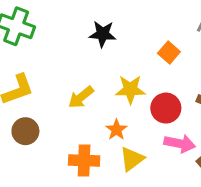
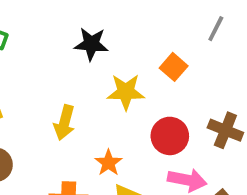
yellow star: (130, 90) -> (126, 92), moved
yellow arrow: (81, 97) -> (64, 123), turned -36

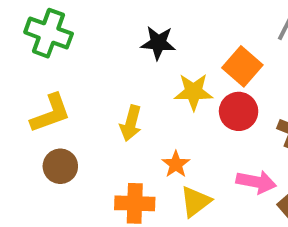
orange square: (174, 67) -> (242, 66), size x1.4
red circle: (170, 136) -> (239, 111), moved

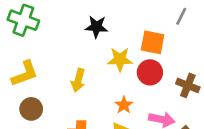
orange square: (242, 66) -> (153, 42), turned -30
orange star: (176, 164) -> (124, 105), moved

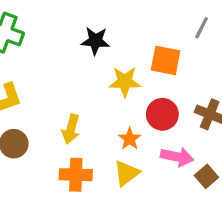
red circle: (150, 72) -> (162, 114), moved
yellow arrow: (78, 80) -> (71, 129), moved

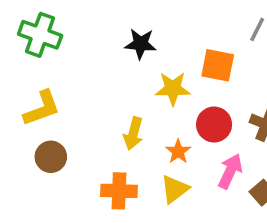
yellow arrow: (71, 129) -> (133, 133), moved
pink arrow: (177, 157) -> (230, 171), turned -76

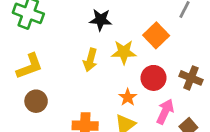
orange square: (218, 65) -> (156, 35), turned 35
yellow arrow: (133, 133) -> (90, 60), moved

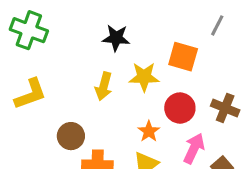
orange square: (156, 35) -> (183, 57), turned -30
brown circle: (36, 101) -> (71, 136), moved

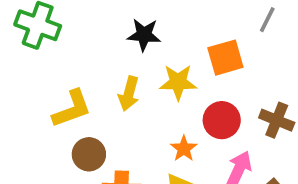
orange square: (183, 57) -> (225, 58), turned -32
yellow L-shape: (30, 94) -> (72, 109), moved

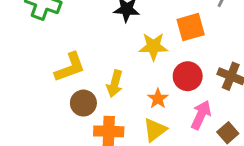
yellow arrow: (129, 94) -> (115, 84), moved

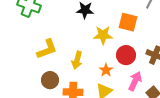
orange square: (191, 27) -> (128, 22), turned 30
brown circle: (83, 103) -> (50, 80), moved

